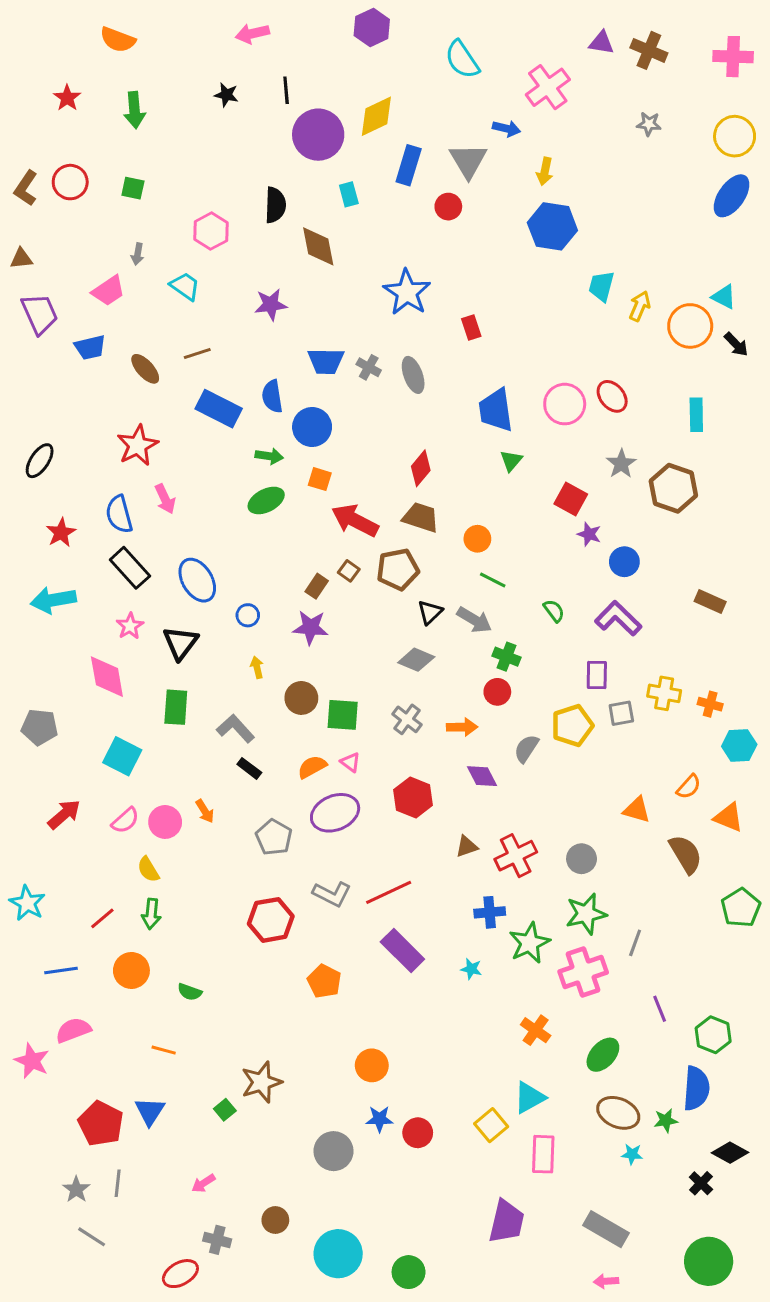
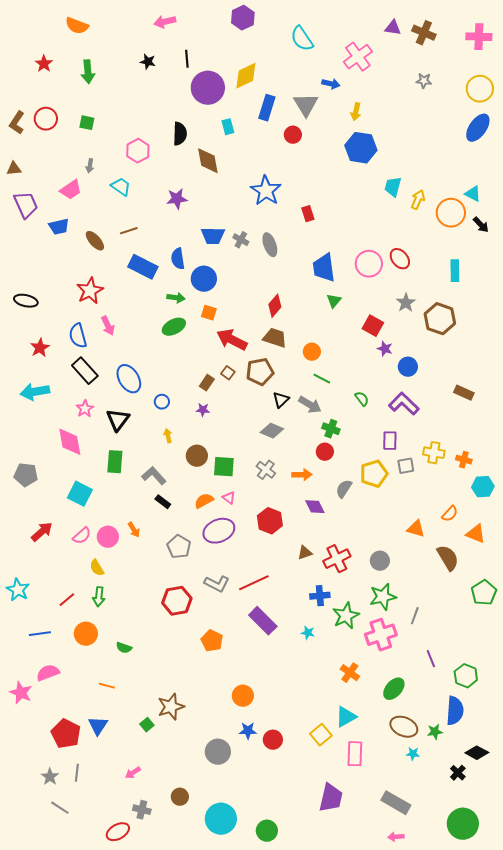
black ellipse: (40, 461) -> (26, 301), turned 70
purple star: (311, 628) -> (203, 410), size x0.6

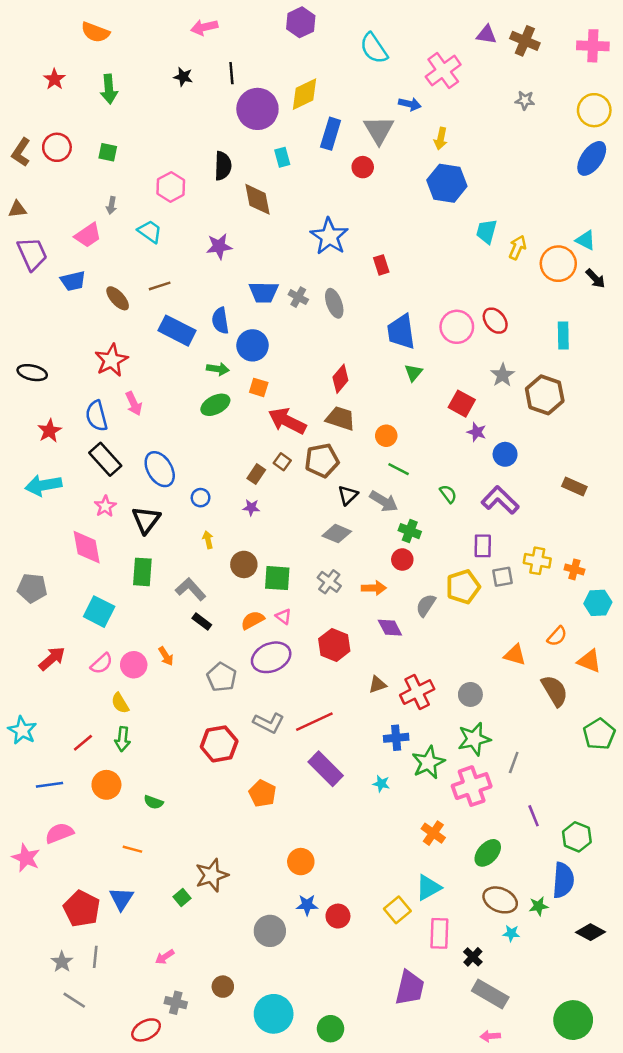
black cross: (458, 773) -> (473, 957), moved

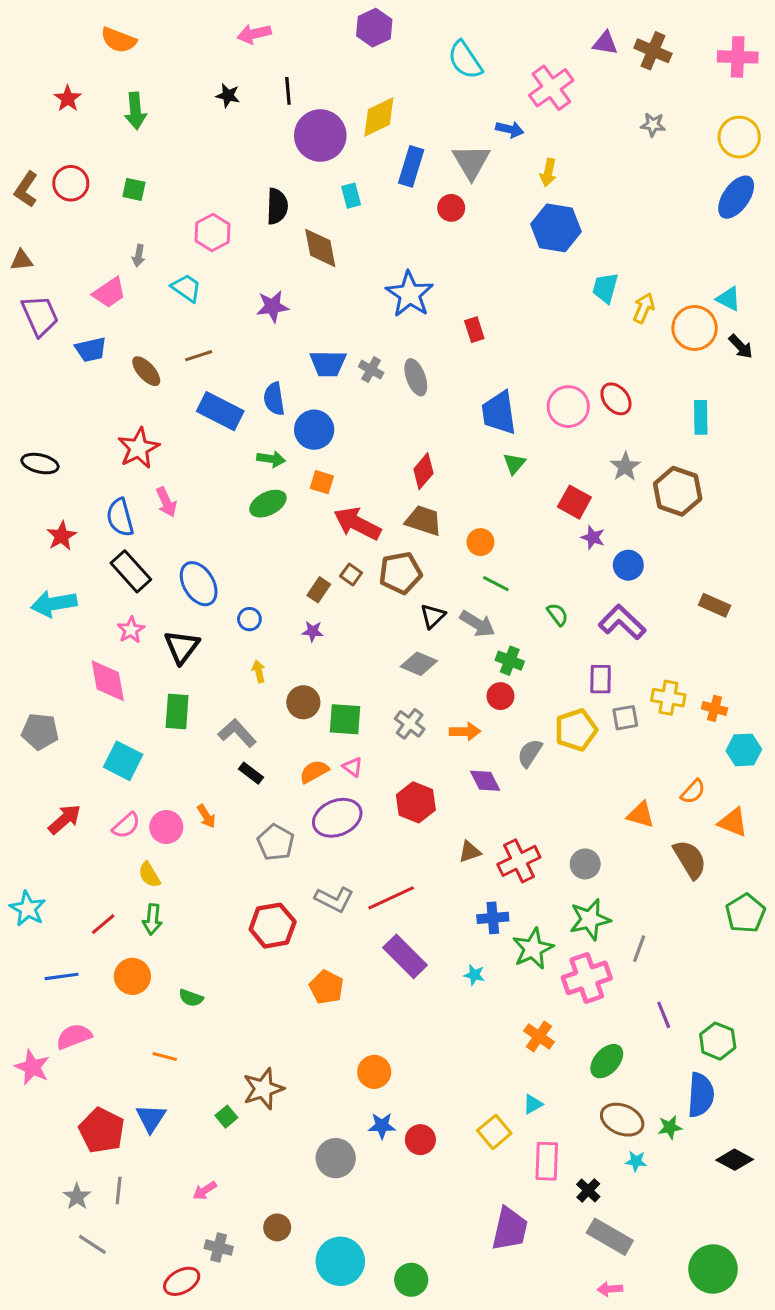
cyan triangle: (428, 888) -> (533, 1104), size x0.6

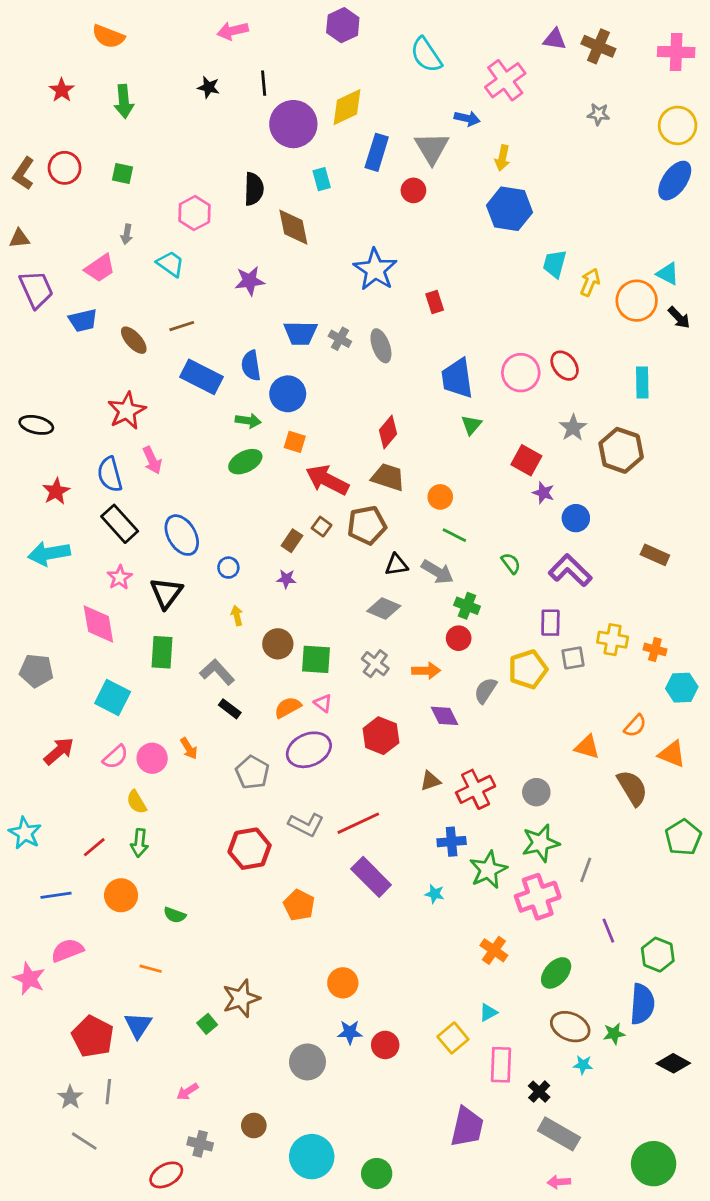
black triangle: (433, 616) -> (396, 565), turned 35

